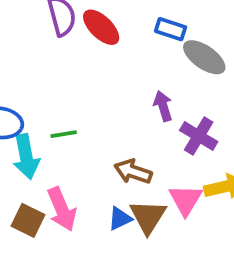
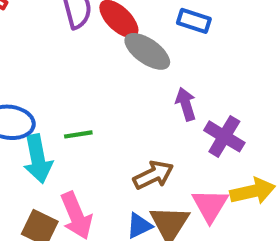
gray ellipse: (204, 57) -> (147, 51), moved
brown arrow: (133, 172) -> (153, 175), turned 135

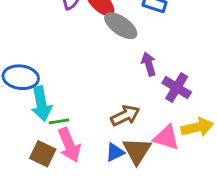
green line: (78, 134) -> (59, 121), moved
pink triangle: (210, 205) -> (166, 138), turned -44

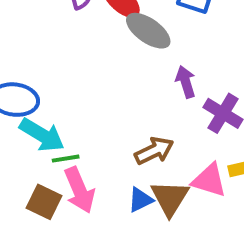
cyan arrow: (41, 104) -> (42, 135), turned -48

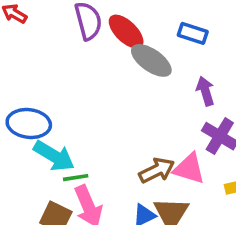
purple arrow: (186, 82) -> (205, 91), moved
pink triangle: (209, 180) -> (189, 169), moved

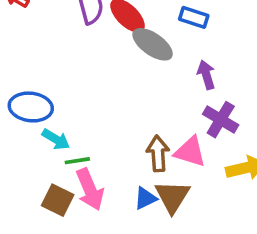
cyan arrow: (54, 156) -> (56, 139), size x0.7
brown arrow: (157, 170) -> (158, 154), turned -68

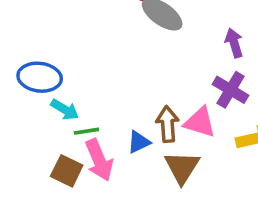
purple arrow: (206, 75) -> (234, 43), moved
blue triangle: (145, 198) -> (139, 142), moved

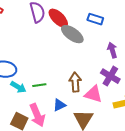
brown arrow: (168, 124) -> (75, 82), moved
green line: (86, 131) -> (39, 85), moved

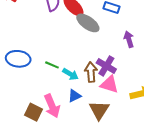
purple cross: (110, 76) -> (106, 66), moved
green line: (39, 85) -> (52, 65), moved, turned 32
cyan arrow: (18, 87) -> (70, 74), moved

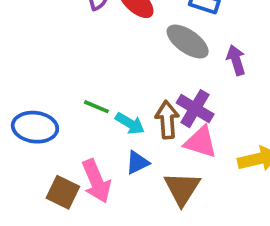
gray ellipse: (88, 23) -> (188, 41), moved
blue ellipse: (18, 59) -> (35, 127), moved

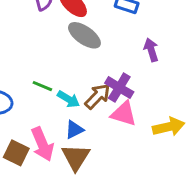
gray ellipse: (188, 41) -> (84, 35), moved
brown arrow: (167, 120) -> (98, 96), turned 48
brown triangle: (182, 189) -> (76, 157), moved

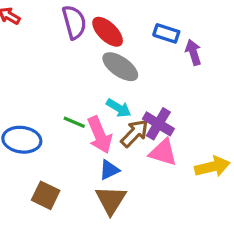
purple arrow: (151, 50) -> (193, 52), moved
cyan arrow: (69, 99) -> (119, 108), moved
pink arrow: (42, 144) -> (100, 135), moved

